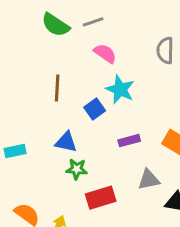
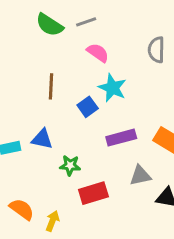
purple rectangle: (129, 141) -> (121, 138), size x1.4
blue triangle: (66, 142) -> (42, 139), moved

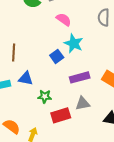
brown line: (51, 86) -> (14, 52), moved
gray triangle: (140, 176) -> (83, 103), moved

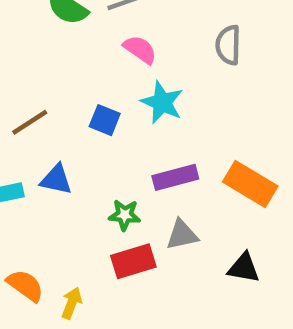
brown line: (14, 52) -> (30, 122), turned 54
blue square: (57, 56) -> (105, 120), moved, turned -32
green star: (45, 96) -> (125, 215), moved

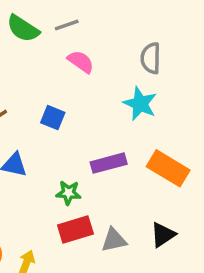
cyan star: (162, 102) -> (140, 104), moved
gray triangle: (182, 235) -> (114, 240), moved
black triangle: (244, 268) -> (163, 235), turned -44

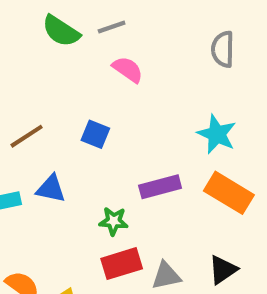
gray semicircle: (151, 58) -> (223, 49), moved
cyan star: (140, 104) -> (217, 134), moved

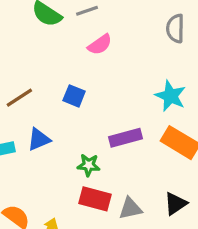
pink semicircle: (128, 69) -> (100, 45), turned 110
blue triangle: (51, 189) -> (39, 139), turned -35
red rectangle: (122, 264) -> (95, 199), turned 32

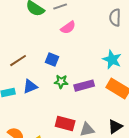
green star: (89, 165) -> (61, 82), moved

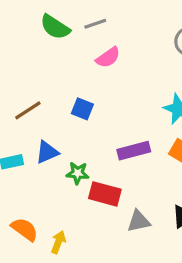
green star: (61, 82) -> (78, 173), moved
red rectangle: (65, 124) -> (105, 194), moved

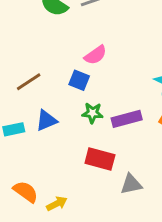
pink semicircle: (108, 57) -> (95, 55), moved
green star: (78, 173) -> (92, 113), moved
yellow arrow: (58, 242) -> (57, 204), turned 42

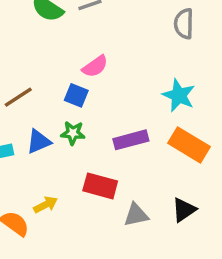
green star: (92, 113) -> (73, 133), moved
yellow arrow: (57, 204) -> (46, 205), moved

